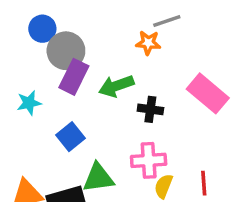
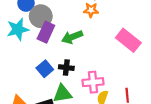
cyan star: (29, 103) -> (18, 29), moved, size x1.5
black cross: (150, 109) -> (66, 68), moved

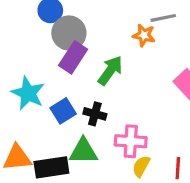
cyan star: (18, 29) -> (28, 93), moved, turned 30
green arrow: (72, 37) -> (110, 71), turned 138

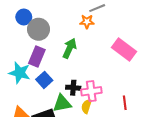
purple rectangle: (73, 57) -> (37, 57), moved
black cross: (95, 114) -> (73, 88), moved
yellow semicircle: (141, 166) -> (86, 106), moved

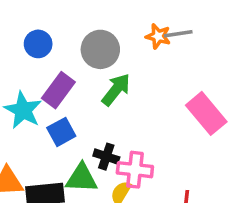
blue circle: (24, 17) -> (38, 44), moved
orange star: (87, 22) -> (158, 36), moved
gray circle: (38, 29) -> (100, 49), moved

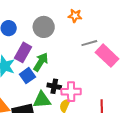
gray line: (178, 34) -> (89, 43), moved
green arrow: (116, 90) -> (41, 62), moved

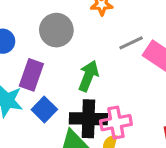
green arrow: (41, 62) -> (88, 76), moved
black cross: (54, 86) -> (88, 119), size x1.6

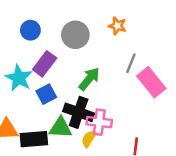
gray line: (131, 43) -> (131, 63), turned -60

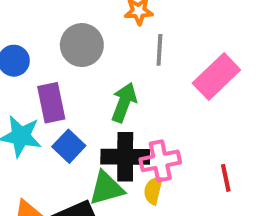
gray line: (131, 63) -> (159, 50), moved
purple rectangle: (45, 64) -> (51, 103), turned -30
pink rectangle: (151, 82) -> (216, 77), turned -76

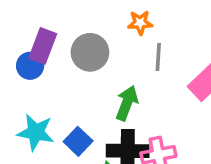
purple rectangle: (51, 103) -> (43, 46), moved, turned 32

